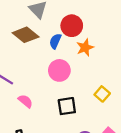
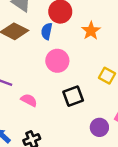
orange star: (85, 48) -> (91, 31), moved

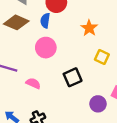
orange star: (91, 31) -> (89, 28), moved
pink circle: (57, 61) -> (46, 48), moved

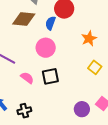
brown diamond: (16, 22) -> (24, 19), turned -30
black square: (73, 77) -> (50, 76), moved

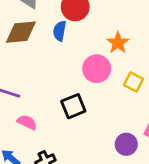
pink circle: (46, 48) -> (97, 69), moved
pink semicircle: (27, 78) -> (27, 122), moved

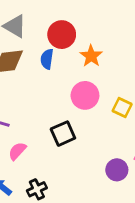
orange star: (118, 43) -> (91, 56), moved
pink semicircle: (27, 122) -> (17, 151), turned -72

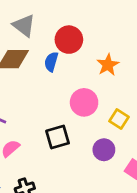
orange star: (91, 56) -> (108, 65), moved
purple circle: (117, 170) -> (104, 150), moved

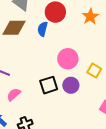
orange star: (108, 65) -> (90, 16), moved
purple circle: (104, 150) -> (71, 85), moved

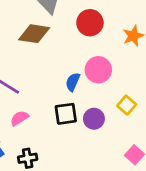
blue semicircle: (43, 29) -> (73, 82), moved
pink circle: (68, 59) -> (98, 70), moved

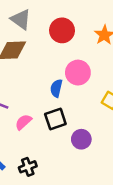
pink semicircle: (19, 118) -> (23, 122), moved
purple circle: (94, 119) -> (81, 139), moved

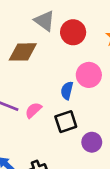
gray triangle: (21, 19) -> (45, 21), moved
pink semicircle: (23, 122) -> (33, 110), moved

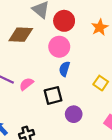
pink circle: (89, 75) -> (59, 47), moved
blue semicircle: (67, 91) -> (64, 69), moved

